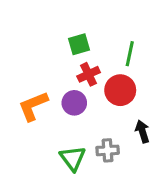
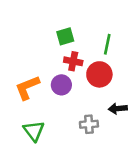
red cross: (89, 74) -> (73, 61), turned 36
black arrow: (142, 131) -> (118, 109), turned -78
green triangle: (73, 158) -> (34, 131), moved

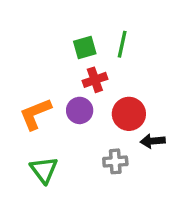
green line: (107, 44) -> (122, 44), moved
red cross: (73, 61) -> (95, 80), turned -30
red circle: (99, 74) -> (129, 114), moved

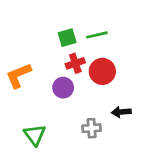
green line: (122, 44) -> (97, 35), turned 65
orange L-shape: (35, 114) -> (19, 75), moved
red circle: (129, 114) -> (102, 71), moved

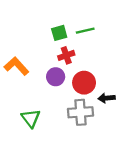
red circle: (102, 71) -> (84, 83), moved
orange L-shape: (19, 75) -> (17, 66), turned 70
gray cross: (92, 128) -> (80, 112), size x1.5

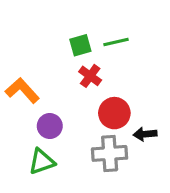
red cross: (66, 55) -> (90, 76), turned -35
purple circle: (56, 77) -> (50, 126), moved
green triangle: (31, 118) -> (42, 162), turned 48

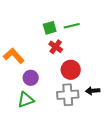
black arrow: (145, 134) -> (93, 91), moved

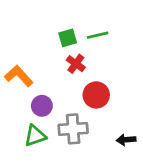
black arrow: (93, 91) -> (126, 140), moved
gray cross: (68, 95) -> (73, 129), moved

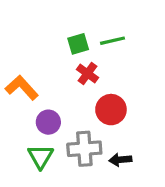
green triangle: (35, 136) -> (41, 157), turned -40
black arrow: (126, 140) -> (120, 160), moved

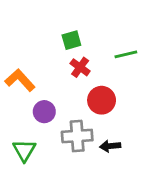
green line: (113, 41) -> (126, 54), moved
green triangle: (41, 157) -> (24, 150), moved

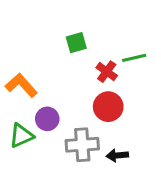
red cross: (80, 67) -> (107, 72), moved
green triangle: (24, 150) -> (21, 136), moved, turned 35

